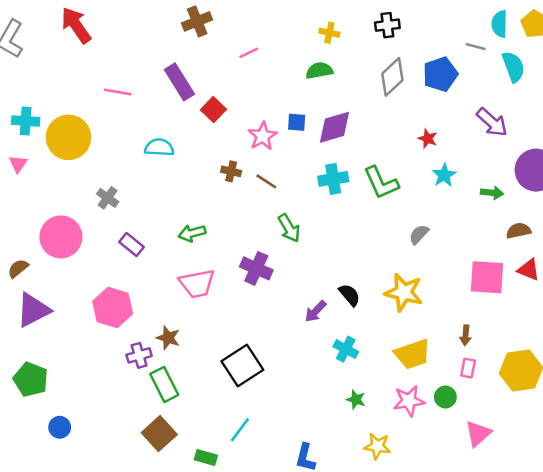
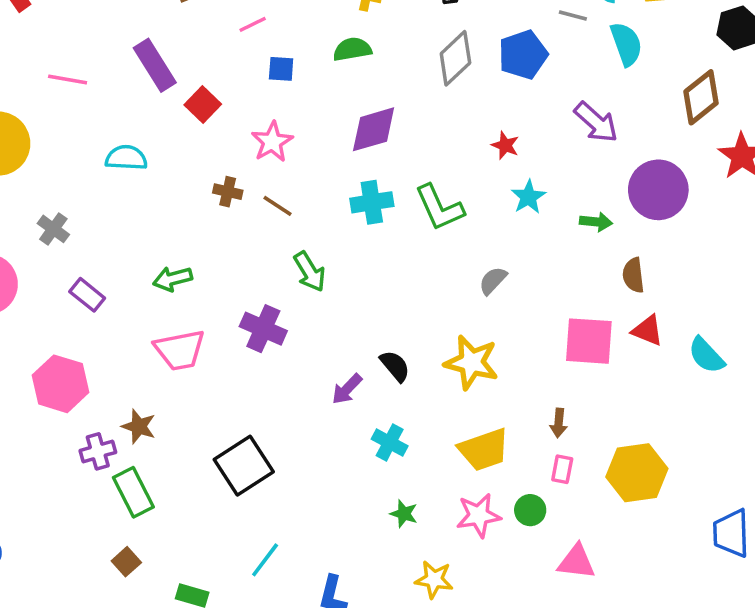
blue square: (297, 122) -> (281, 69), moved
brown semicircle: (518, 231) -> (633, 275), turned -85
cyan line: (240, 430) -> (265, 560), moved
brown square: (159, 434) -> (126, 562), size x0.6
pink triangle: (478, 434) -> (576, 562), turned 48

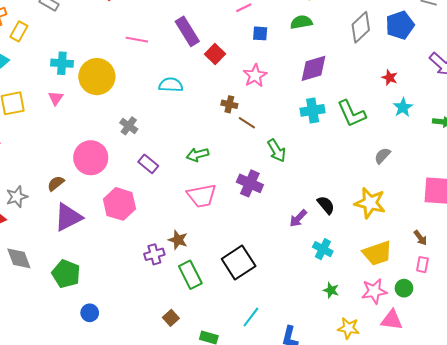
brown line: (278, 206) -> (247, 123), moved
pink hexagon: (60, 384) -> (119, 204), moved
brown arrow: (559, 423) -> (420, 238), turned -42
green rectangle: (133, 492) -> (190, 275), moved
pink triangle: (576, 562) -> (392, 320), moved

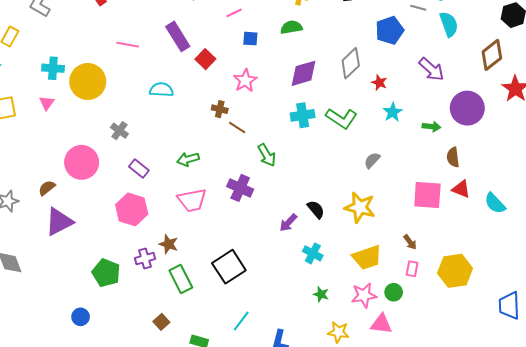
gray diamond: (361, 27) -> (351, 63), moved
green L-shape: (352, 114) -> (341, 118), turned -32
pink hexagon: (119, 204) -> (132, 209), moved
green pentagon: (66, 274) -> (106, 273), moved

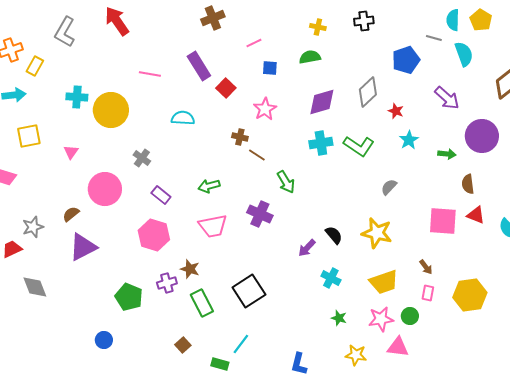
pink triangle: (47, 103) -> (71, 152), moved
cyan line: (241, 321) -> (241, 344), moved

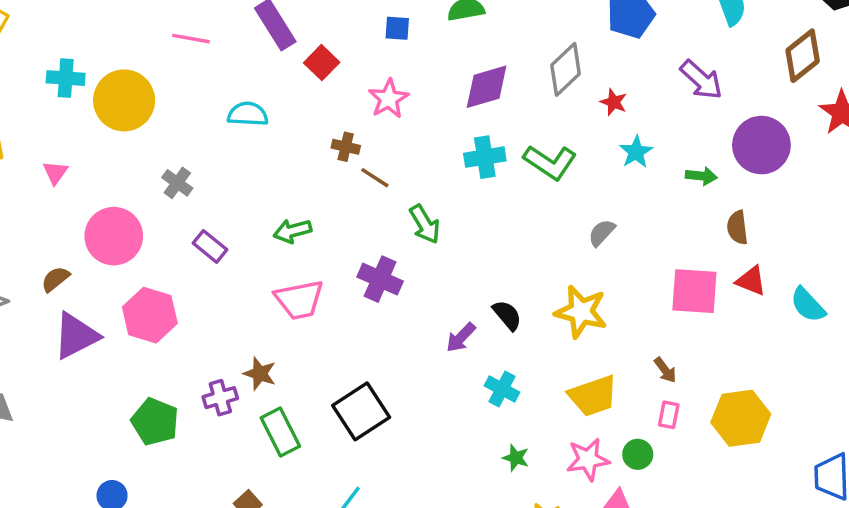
pink hexagon: (154, 235) -> (150, 315), moved

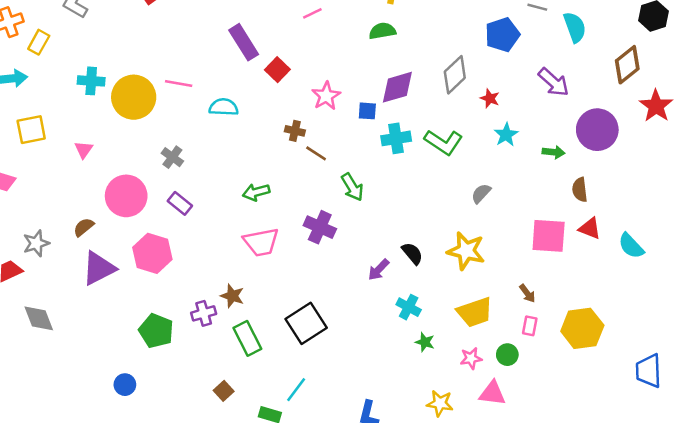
blue square: (397, 28) -> (367, 111), moved
pink line: (191, 39) -> (179, 83), moved
purple rectangle: (210, 246) -> (180, 203), moved
green star: (516, 458) -> (425, 342), moved
pink star: (588, 459) -> (471, 358), size x0.7

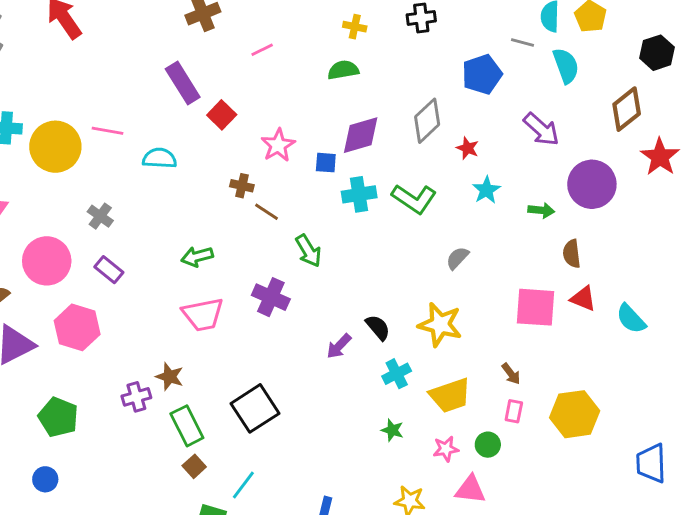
cyan cross: (409, 307) -> (397, 374), moved, turned 35
green pentagon: (156, 331) -> (58, 417), moved
brown square: (224, 391) -> (194, 466), moved

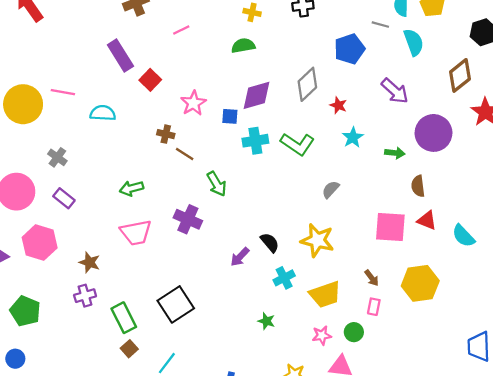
brown star: (170, 377) -> (89, 262), moved
yellow hexagon: (575, 414) -> (420, 283), moved
green star: (392, 430) -> (266, 321), moved

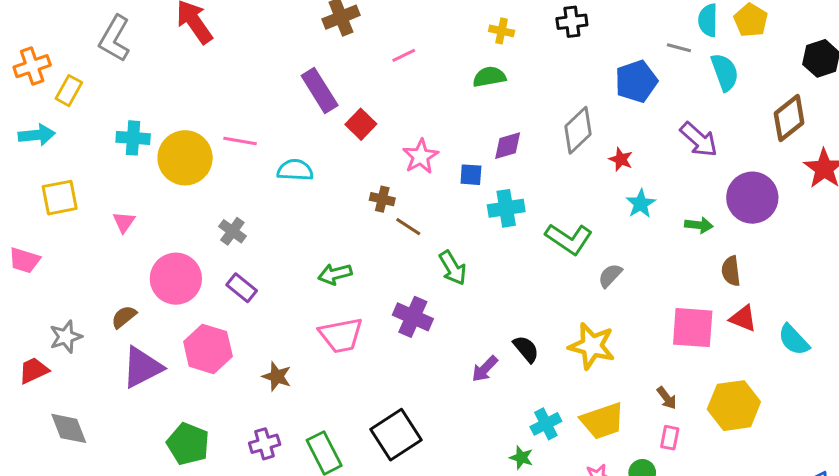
purple diamond: (256, 95) -> (508, 146), size x0.7
green L-shape: (297, 144) -> (569, 239), moved
cyan cross: (284, 278) -> (546, 424), moved
purple cross: (85, 296) -> (265, 444), moved

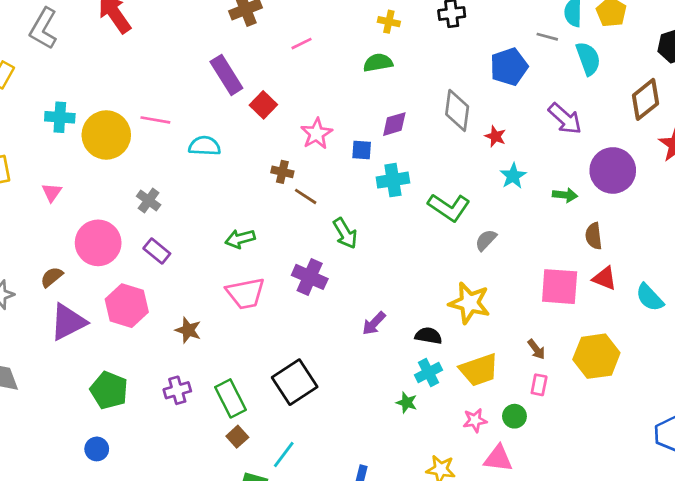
gray diamond: (578, 130) -> (457, 110), turned -39
black semicircle: (526, 349) -> (428, 336), moved, turned -40

